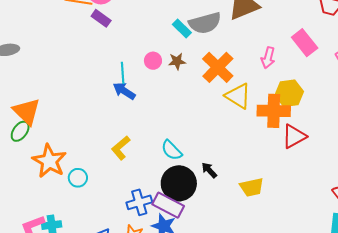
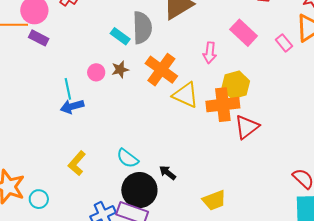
gray semicircle: (205, 23) -> (142, 28), turned -68
blue arrow: (124, 91) -> (72, 106), turned -40
yellow trapezoid: (252, 187) -> (214, 200), moved

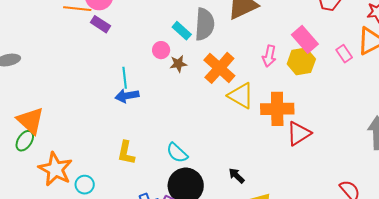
pink circle: (96, 72) -> (161, 50), moved
yellow hexagon: (236, 85) -> (301, 61), moved
yellow L-shape: (77, 163) -> (126, 153), turned -35
black arrow: (168, 173) -> (237, 176), moved

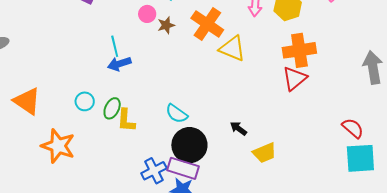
orange cross: (277, 109) -> (299, 50), moved
green ellipse: (25, 141) -> (112, 108), moved
cyan circle: (85, 185) -> (85, 101), moved

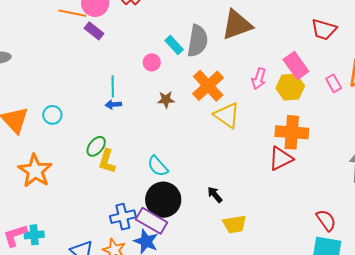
brown star: (166, 25) -> (166, 100), moved
blue arrow: (119, 64) -> (113, 105), size x0.7
cyan circle: (85, 101) -> (52, 115), moved

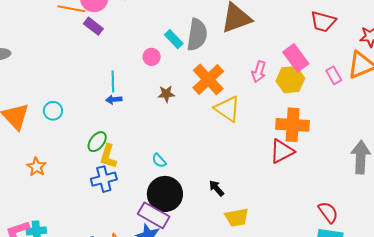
cyan semicircle: (158, 166) -> (159, 161), size x0.7
orange star: (35, 171) -> (36, 167), size x0.6
blue cross: (123, 217) -> (104, 179), moved

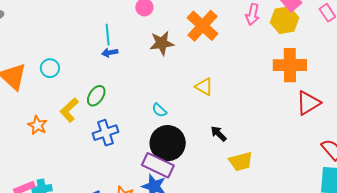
brown star: (166, 94) -> (162, 43), size x1.4
yellow triangle: (227, 109) -> (204, 87), moved, size x0.7
red triangle: (282, 151) -> (308, 103), moved
yellow L-shape: (108, 156) -> (69, 110), moved, turned 35

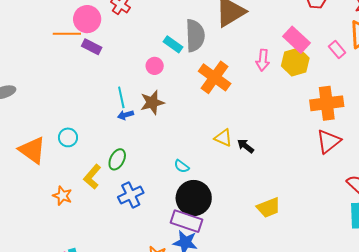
brown star: (162, 43) -> (152, 102), moved
orange cross: (290, 65) -> (327, 103), moved
black arrow: (219, 134) -> (246, 146), moved

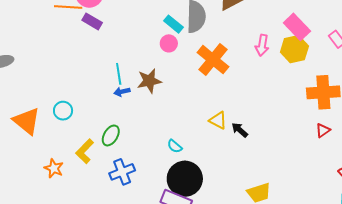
pink circle: (155, 66) -> (169, 43), moved
red triangle: (329, 141) -> (323, 130), size x0.6

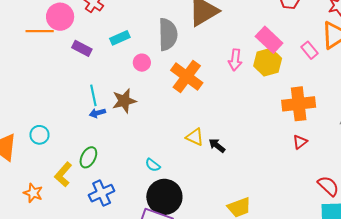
purple rectangle: (92, 21) -> (82, 48), moved
cyan rectangle: (174, 24) -> (120, 38), moved, turned -60

